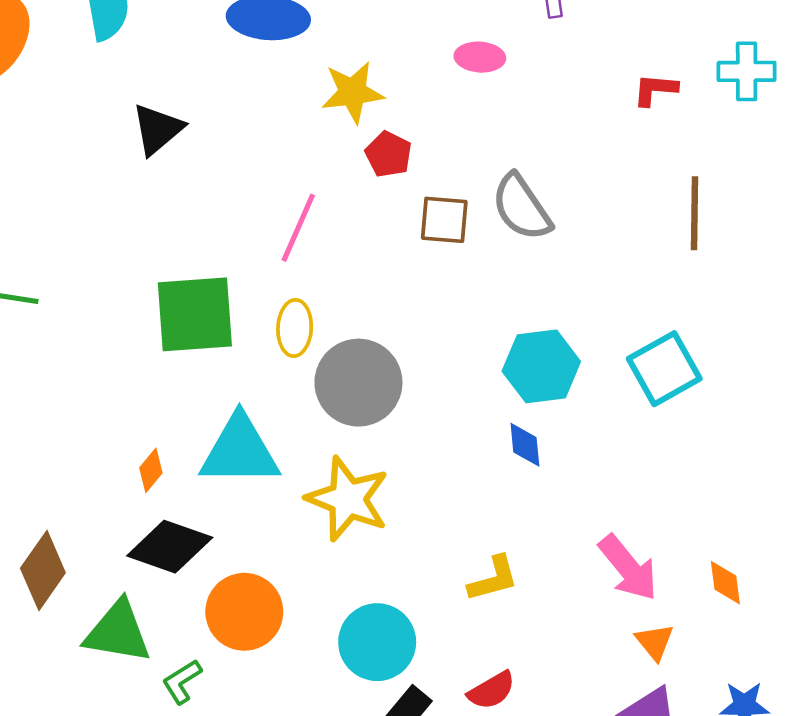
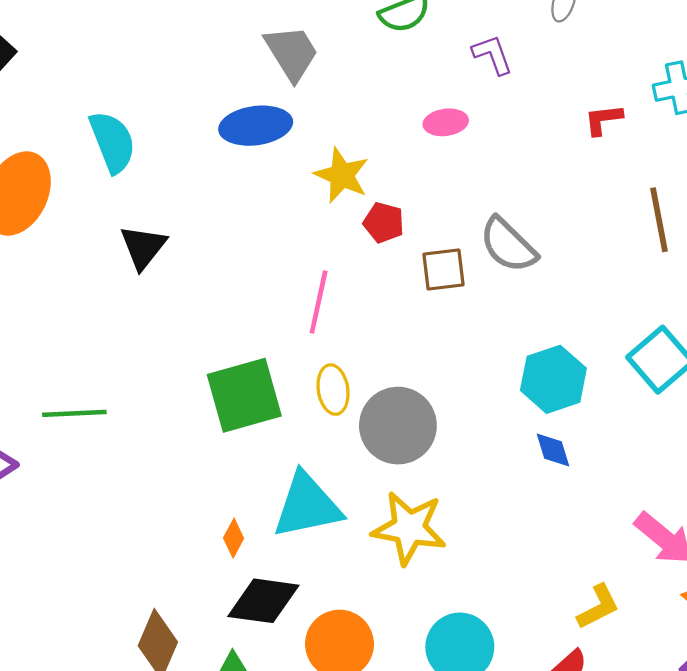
yellow star: (353, 92) -> (342, 175), turned -30
black triangle: (157, 129) -> (143, 247), moved
yellow L-shape: (493, 579) -> (598, 607), moved

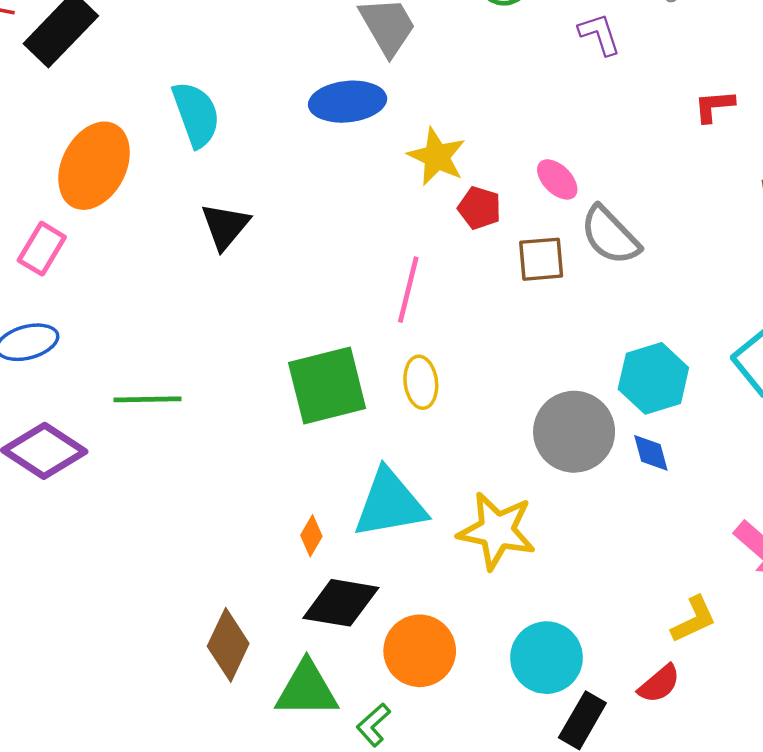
pink ellipse: (446, 122) -> (557, 179), moved, turned 51
gray circle: (398, 426) -> (574, 432), moved

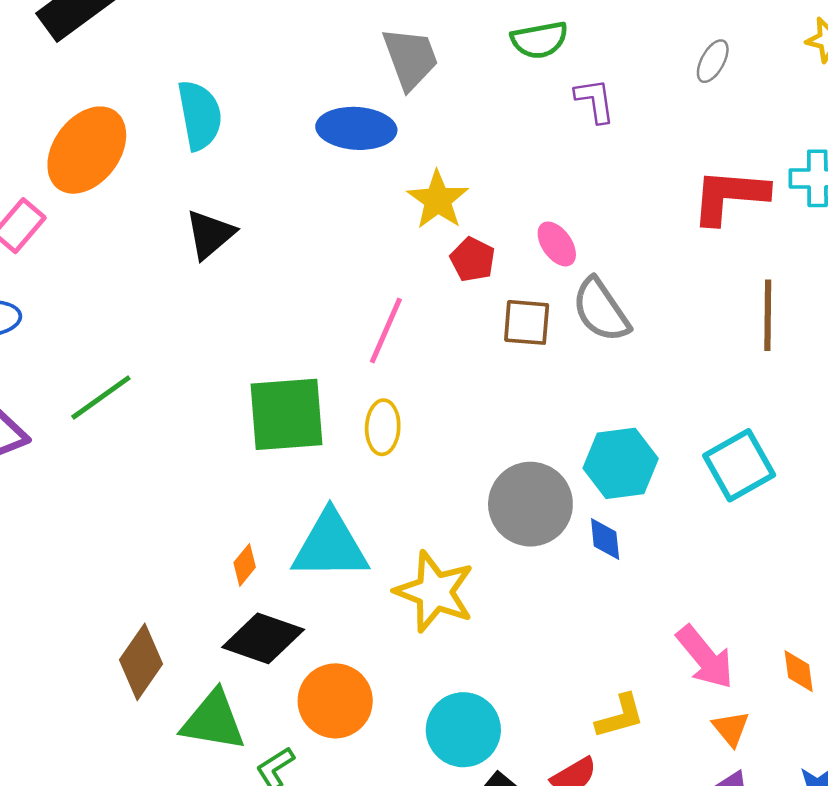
purple L-shape: (599, 34) -> (595, 101), moved
red L-shape: (714, 106) -> (730, 196), size x1.8
green line: (147, 399) -> (101, 397), turned -44

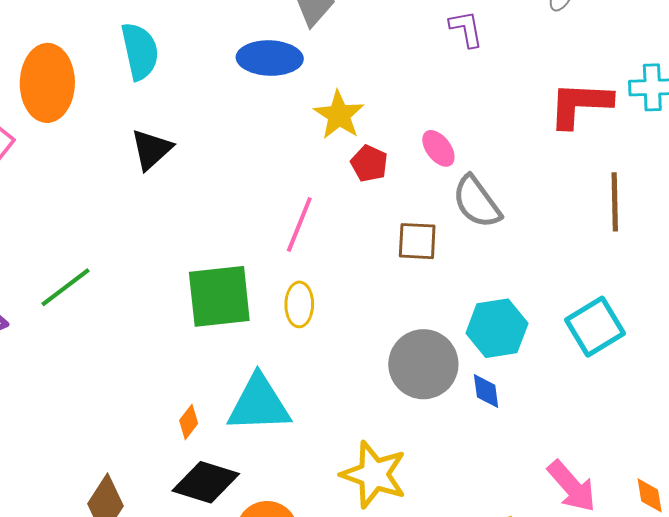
orange ellipse: (87, 150) -> (47, 83), turned -34
brown square: (527, 322) -> (417, 241), moved
yellow star: (435, 592) -> (374, 475), moved

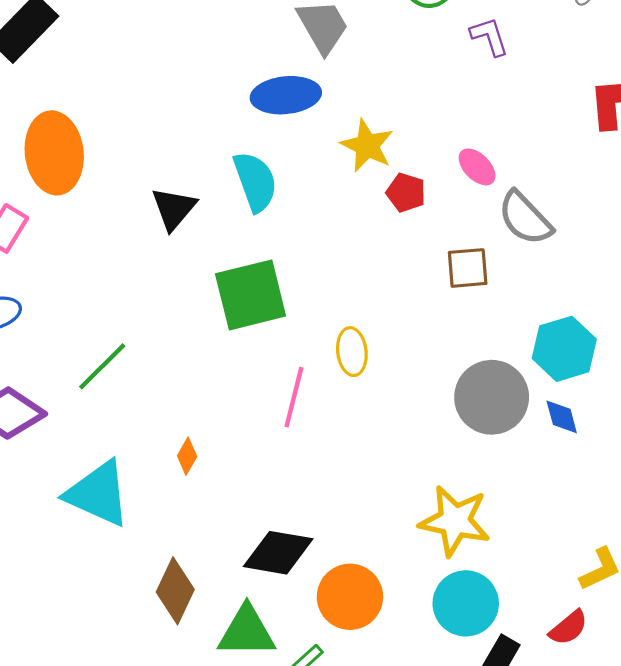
cyan semicircle: (140, 51) -> (255, 182), moved
pink line: (299, 224) -> (294, 397), moved
green square: (219, 296) -> (251, 295), moved
cyan triangle: (259, 404) -> (98, 494), moved, turned 34
orange diamond: (189, 422) -> (187, 456), moved

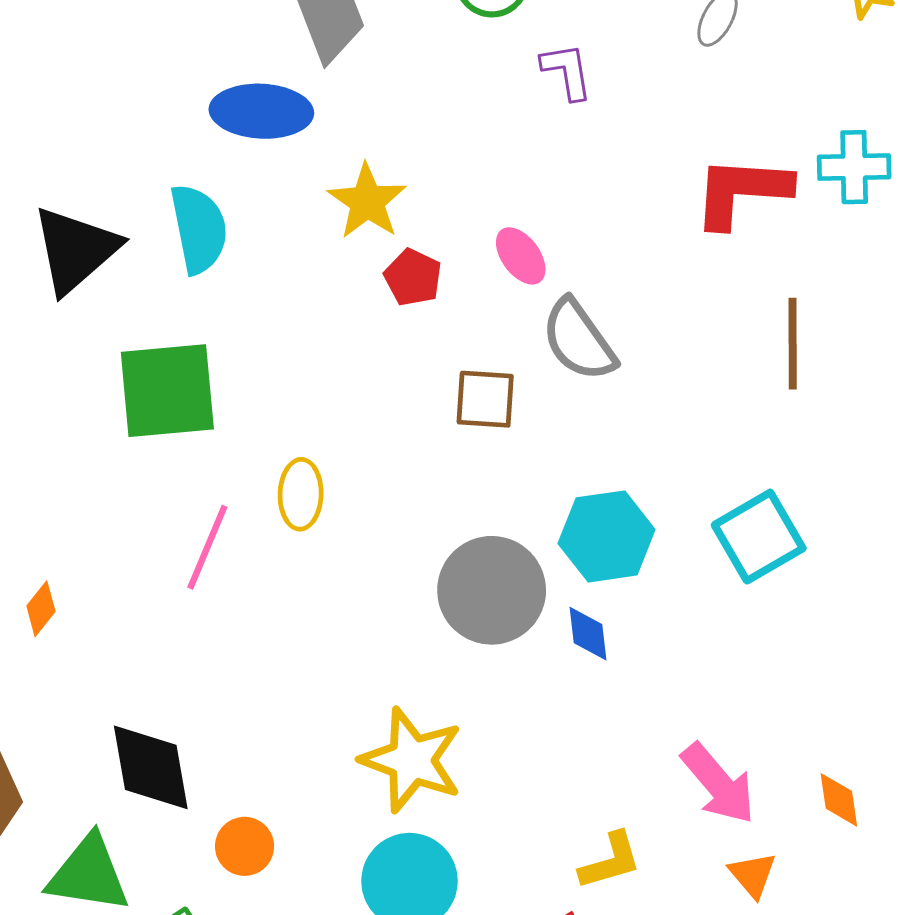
black triangle: (174, 208) -> (75, 250), size x1.4
black diamond: (278, 553) -> (151, 767), turned 62
orange circle: (350, 597) -> (245, 846), size x0.6

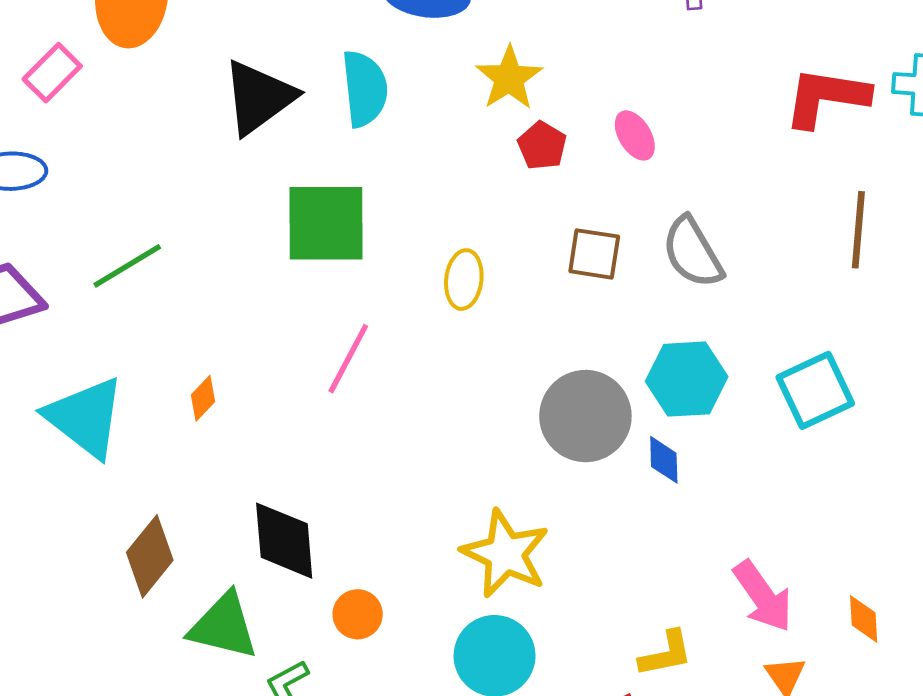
gray semicircle: (579, 340) -> (692, 252), moved
yellow ellipse: (301, 494) -> (464, 280), moved

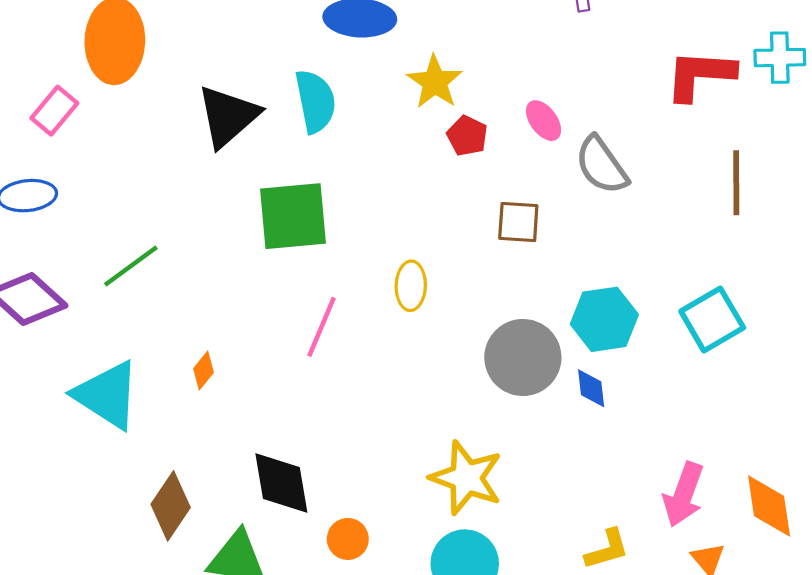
gray semicircle: (692, 252) -> (602, 165), moved
yellow ellipse: (464, 280) -> (411, 286), moved
pink arrow: (763, 596) -> (684, 495), turned 60
orange diamond: (864, 619) -> (769, 506), size x1.6

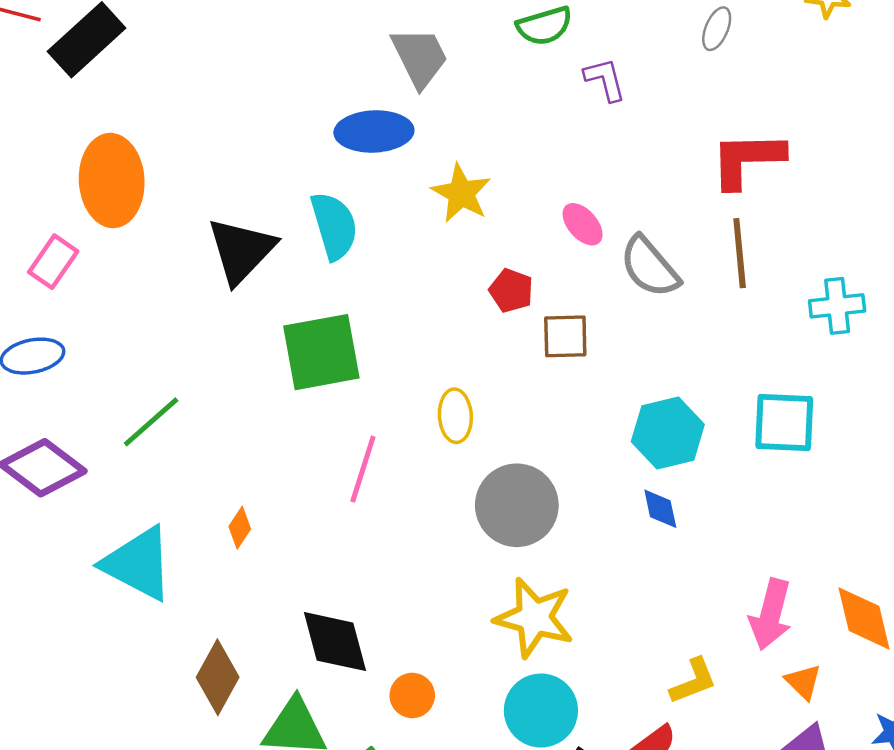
cyan cross: (780, 58) -> (837, 306), moved
red pentagon: (467, 136) -> (511, 291), moved
brown line: (736, 183) -> (740, 253), moved
cyan square: (712, 319) -> (784, 422), turned 38
gray circle: (523, 357) -> (517, 505), moved

